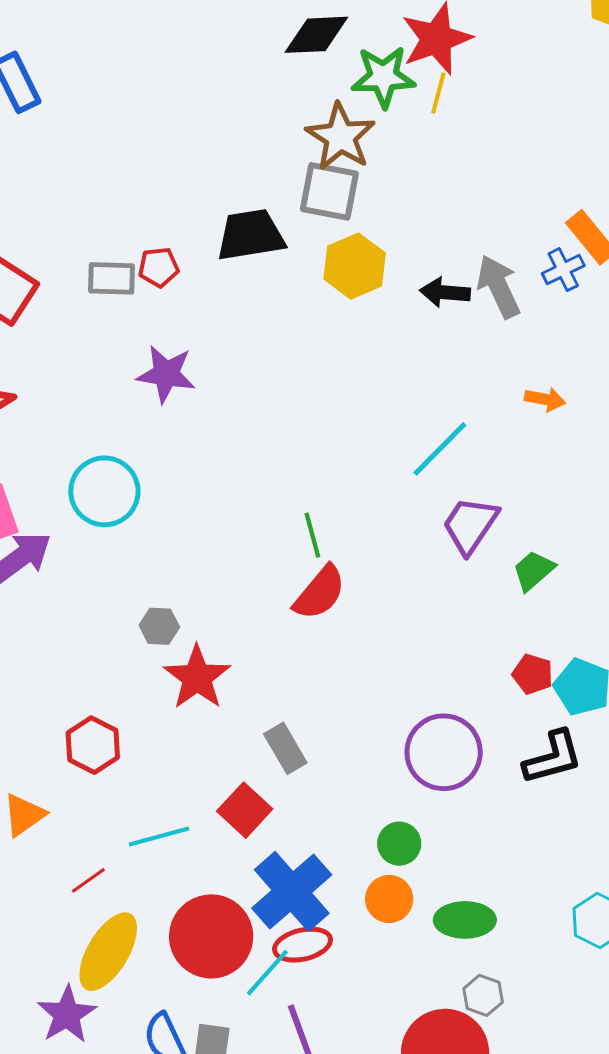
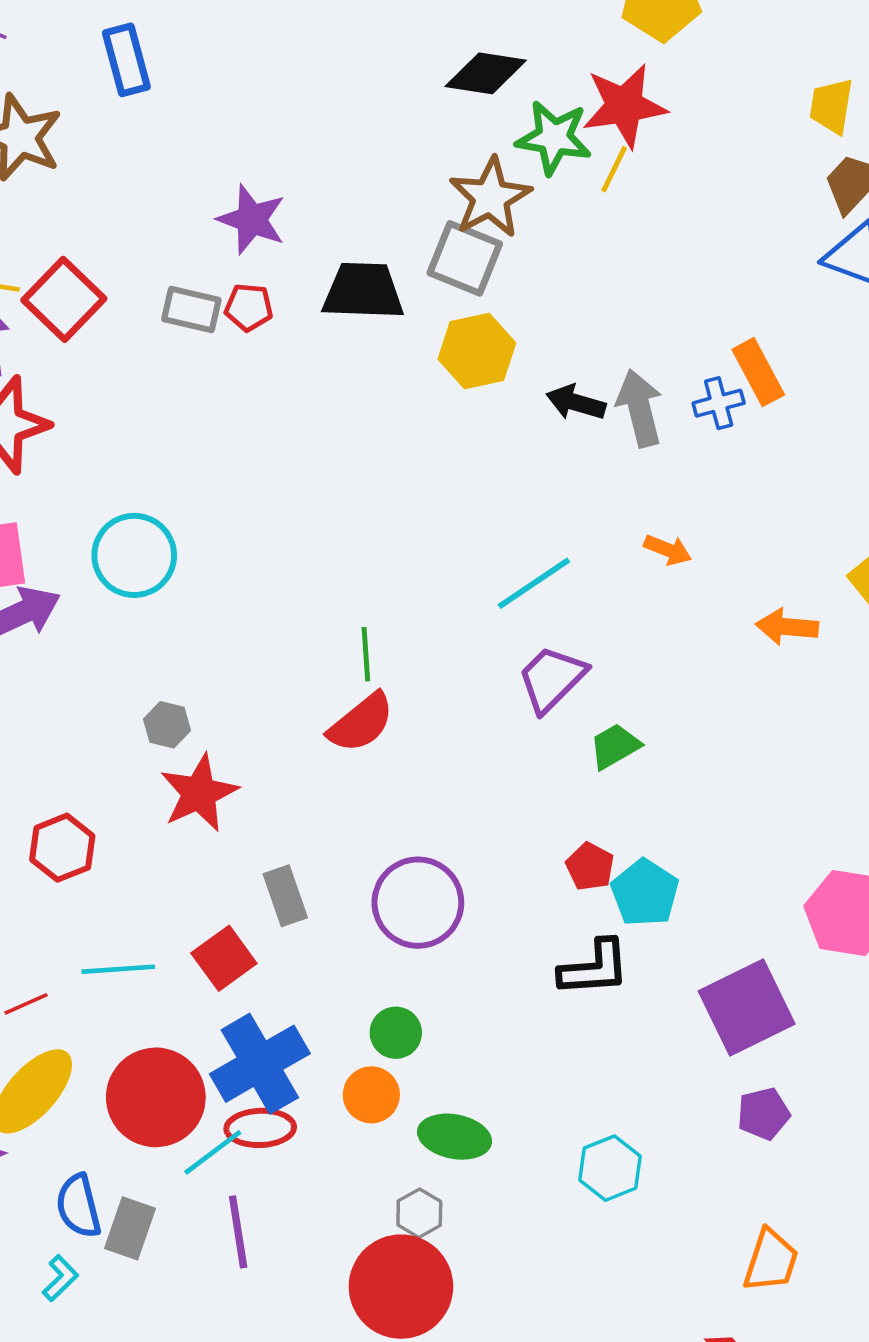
purple star: (166, 374) -> (252, 220), moved
purple circle: (444, 752) -> (418, 903), moved
gray hexagon: (483, 995) -> (419, 1213), moved

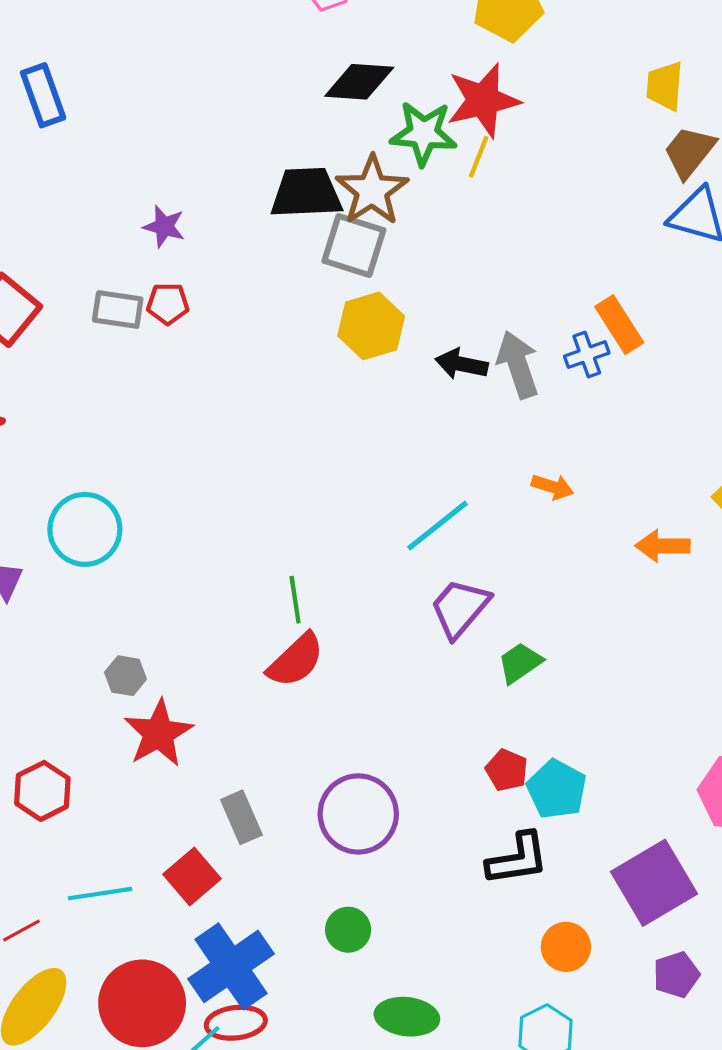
purple star: (252, 220) -> (164, 226), size x0.7
black trapezoid: (363, 291) -> (306, 193), moved
orange circle: (371, 1095) -> (566, 947), moved

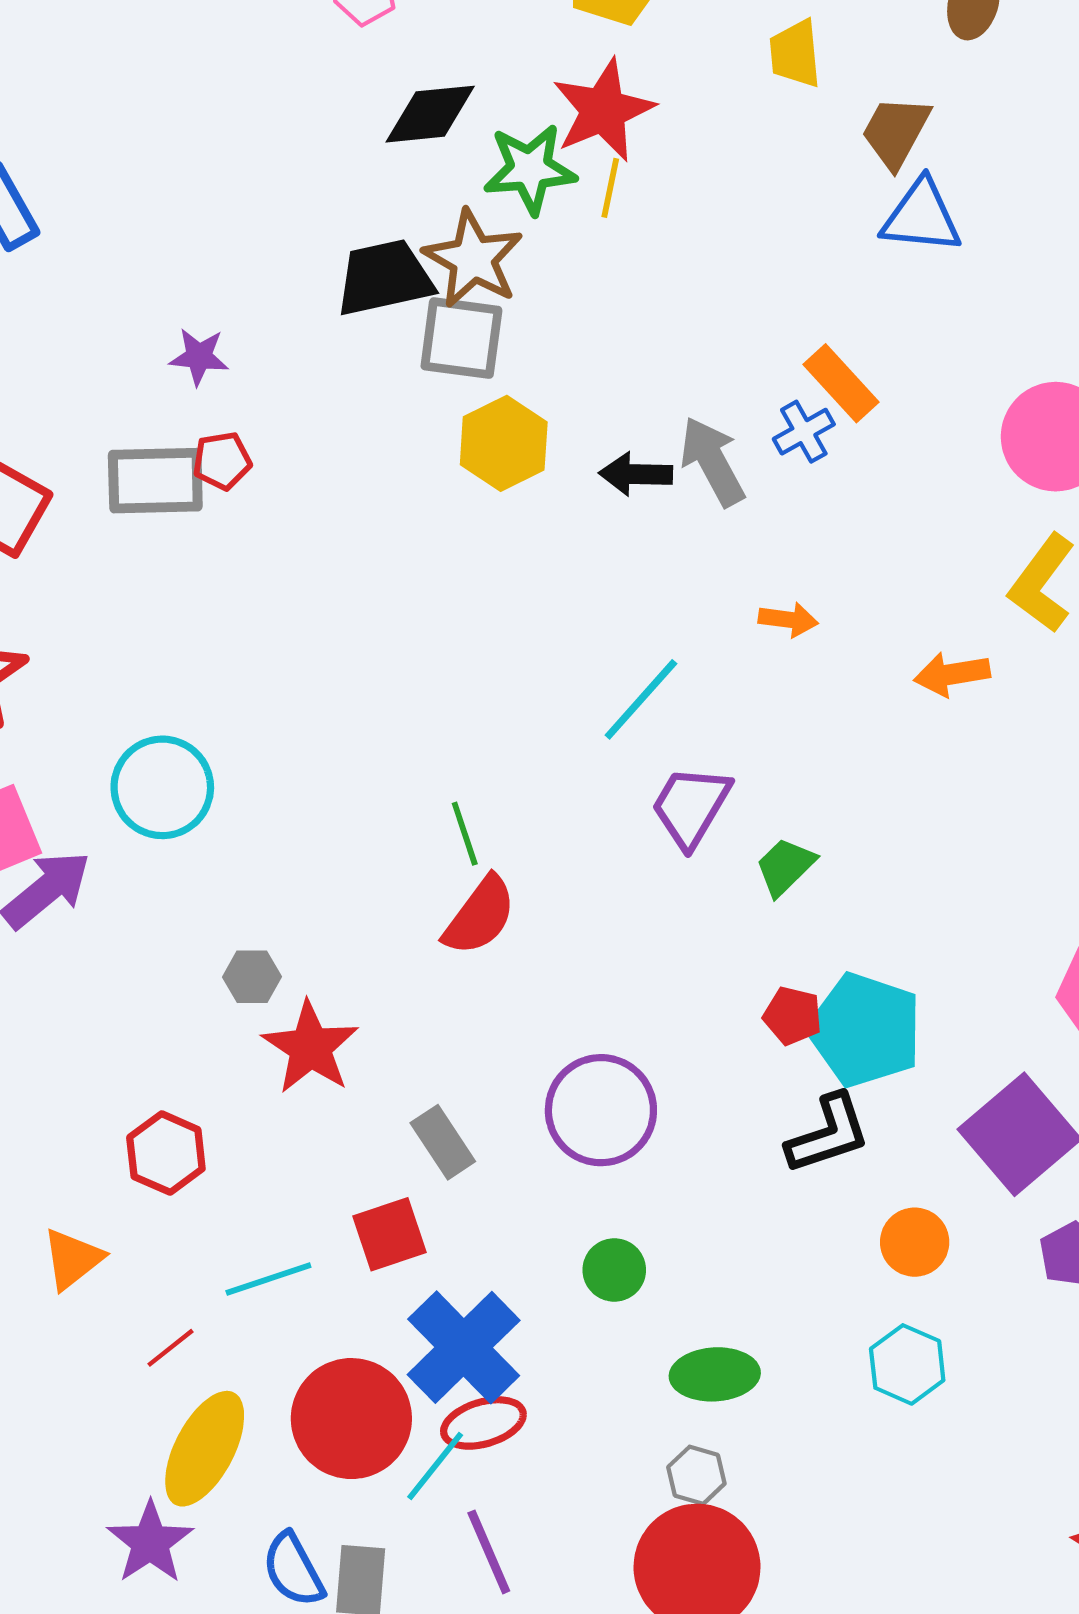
yellow trapezoid: (665, 86) -> (795, 54), moved
gray rectangle: (118, 310) -> (155, 481), size x1.4
cyan pentagon: (557, 789) -> (865, 1030), size x1.4
red square: (192, 876) -> (389, 1234), turned 32

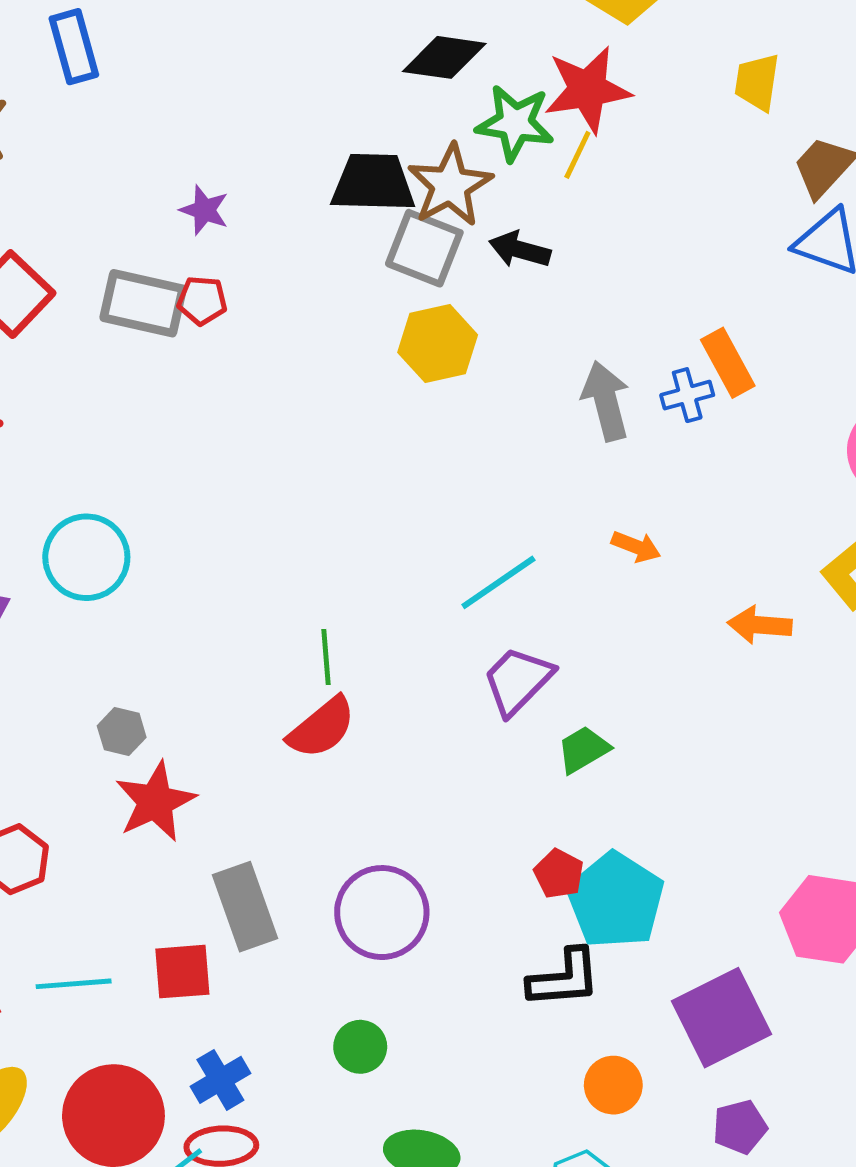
black arrow: (636, 474) -> (520, 250), moved
gray rectangle: (443, 1142) -> (245, 907), size x1.4
blue cross: (464, 1347) -> (220, 1080), size x0.6

